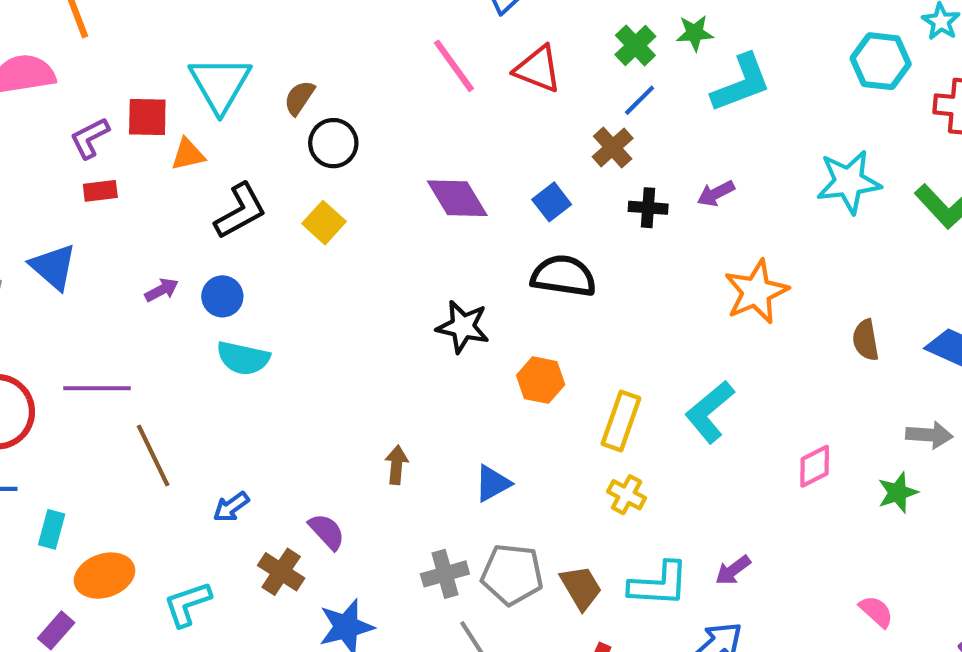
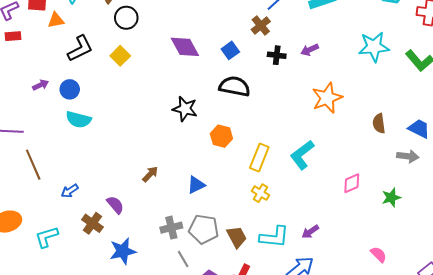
gray arrow: (929, 435) -> (408, 156), moved
brown arrow: (397, 465) -> (150, 174), turned 36

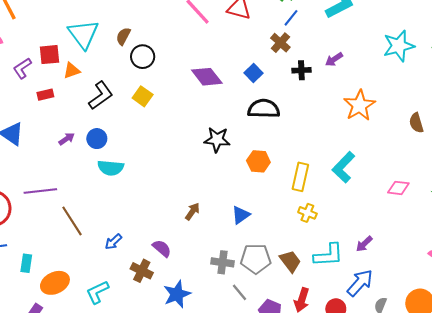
red rectangle: (13, 36) -> (45, 95), moved
pink diamond: (352, 183) -> (398, 188), turned 40
gray cross: (171, 228) -> (223, 262), turned 30

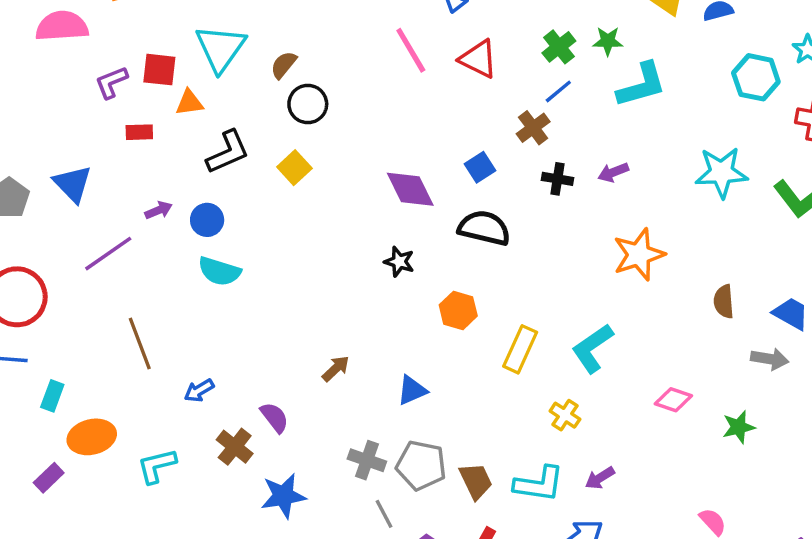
purple diamond: (207, 77) -> (410, 189), moved
black star: (217, 140) -> (399, 262), size x0.7
purple line: (40, 191) -> (108, 254), moved, turned -40
yellow cross: (307, 213) -> (565, 415), moved

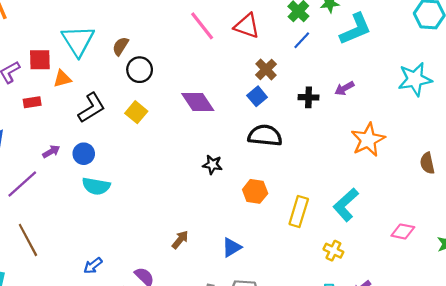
brown cross: (533, 128) -> (266, 69), moved
purple diamond: (410, 189) -> (198, 102), moved
brown line: (140, 343) -> (28, 240), moved

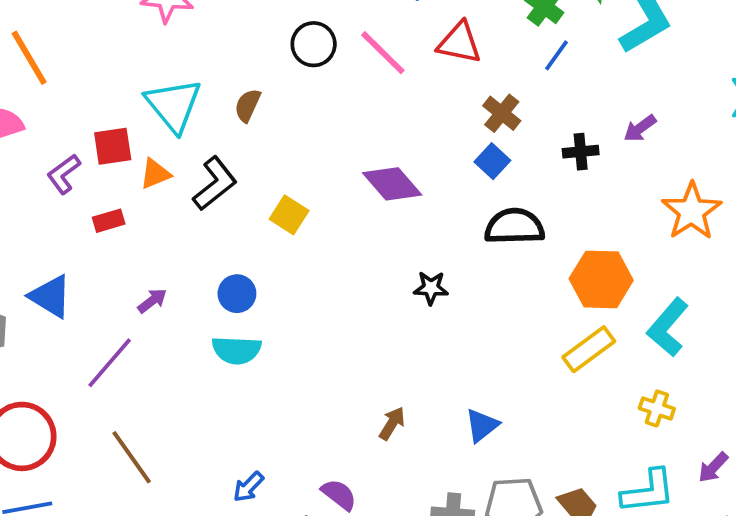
black circle: (140, 70) -> (314, 44), moved
black L-shape: (91, 108) -> (215, 184), moved
blue circle: (84, 154) -> (237, 294), moved
orange hexagon: (255, 191) -> (601, 279), moved, size x1.4
yellow rectangle: (299, 212) -> (589, 349), turned 44

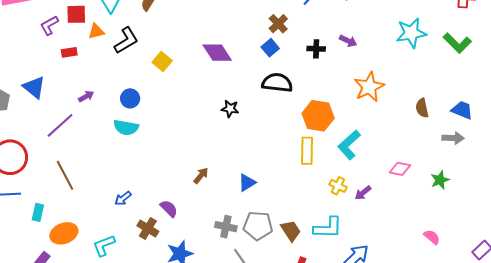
purple arrow: (640, 128) -> (348, 41), turned -126
yellow rectangle: (589, 349) -> (307, 151), turned -60
purple arrow: (713, 467) -> (363, 193), moved

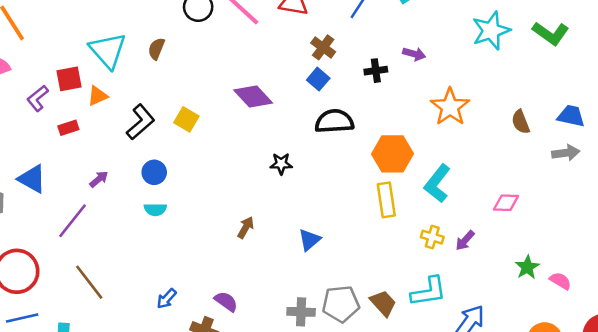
black L-shape: (126, 40) -> (141, 122), moved
cyan semicircle: (126, 127) -> (155, 209), size x0.7
brown arrow: (201, 176) -> (246, 227), moved
green star: (440, 180) -> (527, 267), moved
blue triangle: (247, 183) -> (309, 240), moved

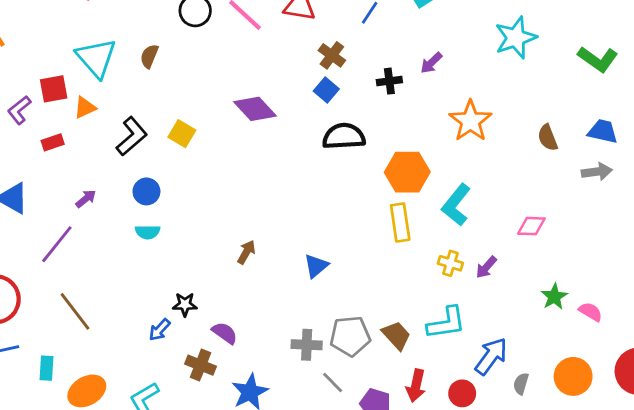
green L-shape: (551, 33) -> (598, 59), moved
purple arrow: (414, 54) -> (431, 63), turned 120
black star: (281, 164) -> (185, 304), moved

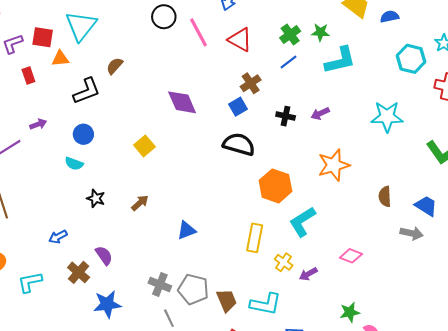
brown semicircle: (149, 56) -> (115, 66), moved
yellow square: (182, 134) -> (144, 146), moved
red rectangle: (53, 142) -> (28, 75), turned 70
yellow rectangle: (400, 222) -> (255, 238), moved
black star: (185, 304) -> (96, 198), moved

